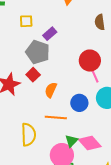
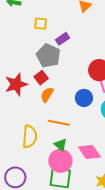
orange semicircle: (51, 90) -> (47, 95), moved
blue circle: (79, 103) -> (84, 98), moved
green triangle: (71, 141) -> (61, 145), moved, turned -40

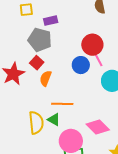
purple rectangle: (62, 39) -> (51, 21), turned 32
blue circle: (84, 98) -> (81, 65), moved
green triangle: (61, 145) -> (54, 120), moved

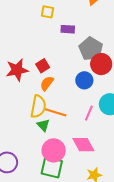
gray pentagon: (40, 40) -> (91, 49), moved
pink line: (98, 59) -> (89, 113), moved, turned 35
yellow semicircle: (36, 123) -> (38, 107), moved

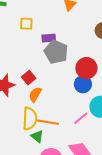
gray pentagon: (91, 49) -> (56, 52), moved
blue circle: (84, 80) -> (83, 84), moved
pink line: (89, 113) -> (81, 118), turned 35

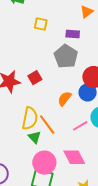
purple rectangle: (49, 38) -> (73, 34), moved
orange semicircle: (35, 94) -> (65, 99), moved
orange line: (48, 122) -> (47, 125), turned 35

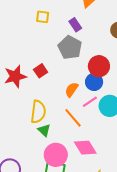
purple rectangle: (73, 34) -> (75, 25), turned 56
orange line: (47, 125) -> (73, 118), moved
pink line: (80, 126) -> (90, 102), moved

